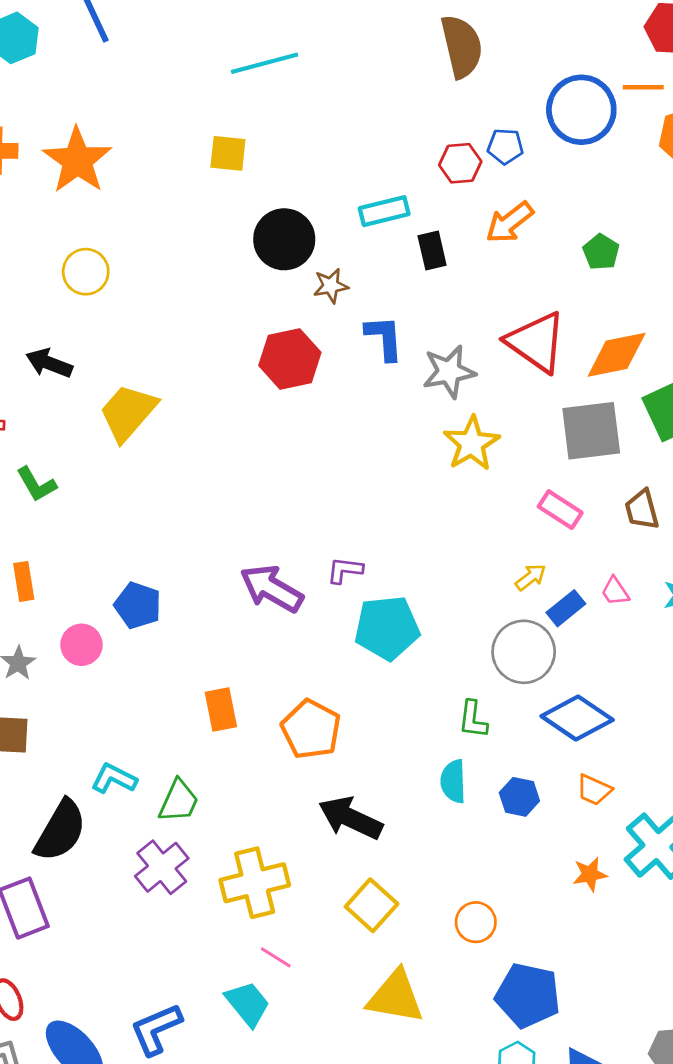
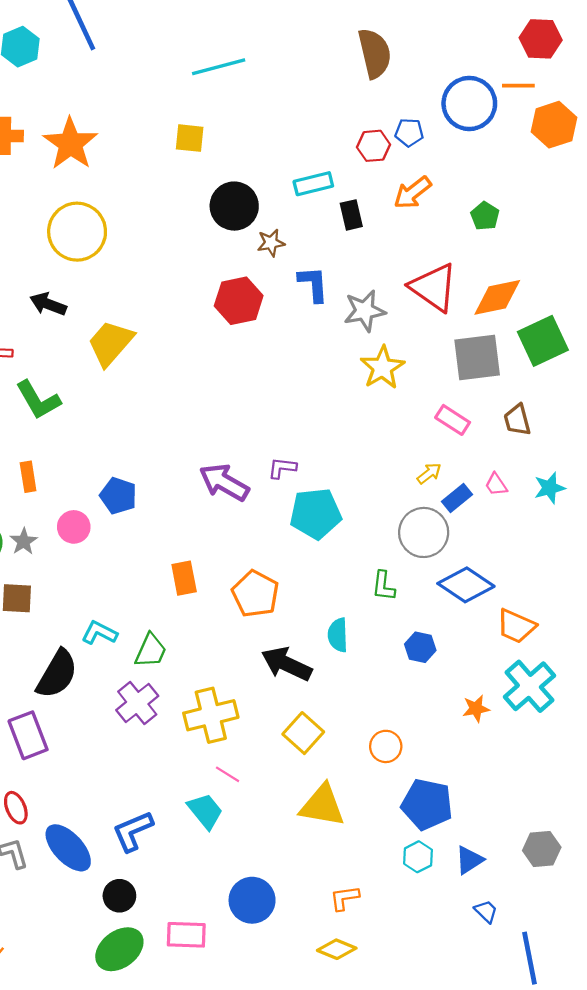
yellow circle: (86, 272) -> (77, 232), size x1.6
green L-shape: (36, 484) -> (38, 400), size x1.4
cyan semicircle: (453, 781) -> (338, 635), moved
orange trapezoid: (594, 790) -> (516, 626), moved, size x1.4

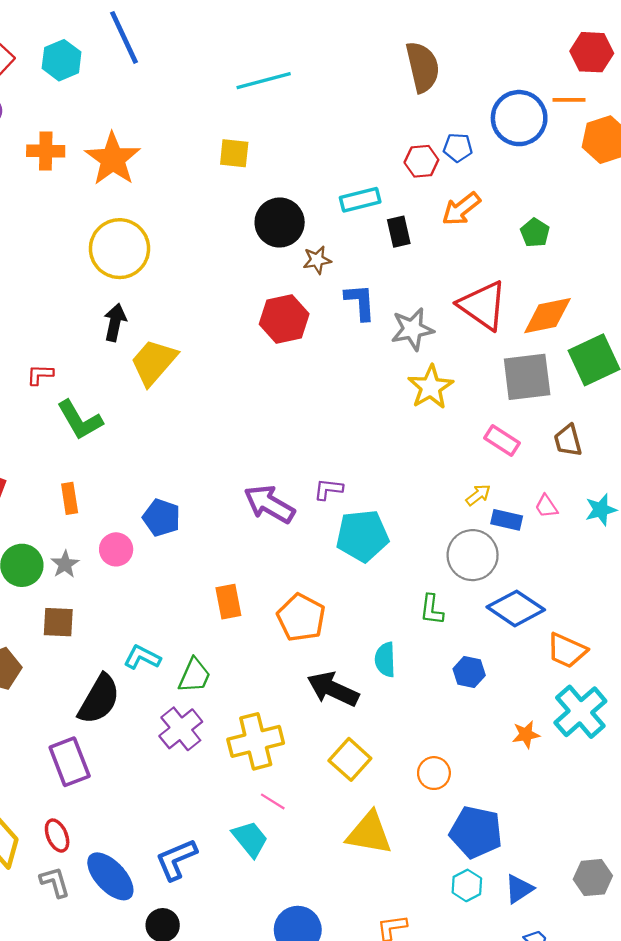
black arrow: (48, 304) -> (115, 322), moved, turned 81
blue rectangle: (457, 498) -> (507, 520), turned 52

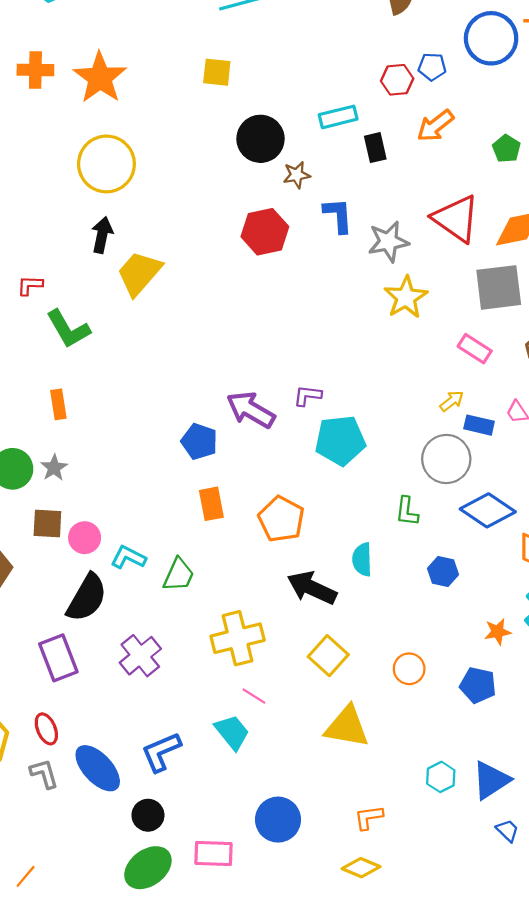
blue pentagon: (161, 518) -> (199, 441), moved
pink circle: (116, 549) -> (85, 538), moved
purple cross: (181, 729) -> (140, 656), moved
blue pentagon: (476, 832) -> (478, 685), moved, size x0.7
blue triangle: (519, 889) -> (491, 780), size x1.4

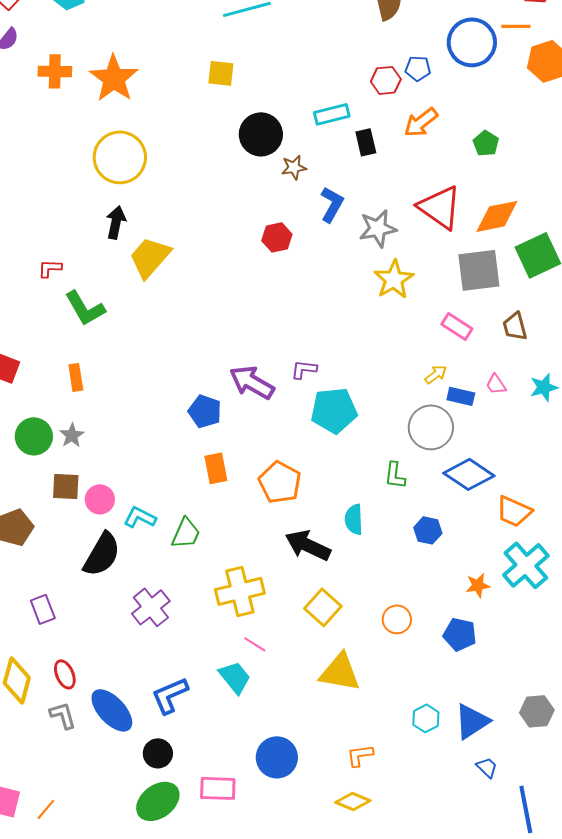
blue L-shape: (338, 215) -> (332, 204), turned 33
red hexagon: (265, 232) -> (277, 237), moved, size x0.7
purple rectangle: (58, 658) -> (43, 609), moved, size x0.7

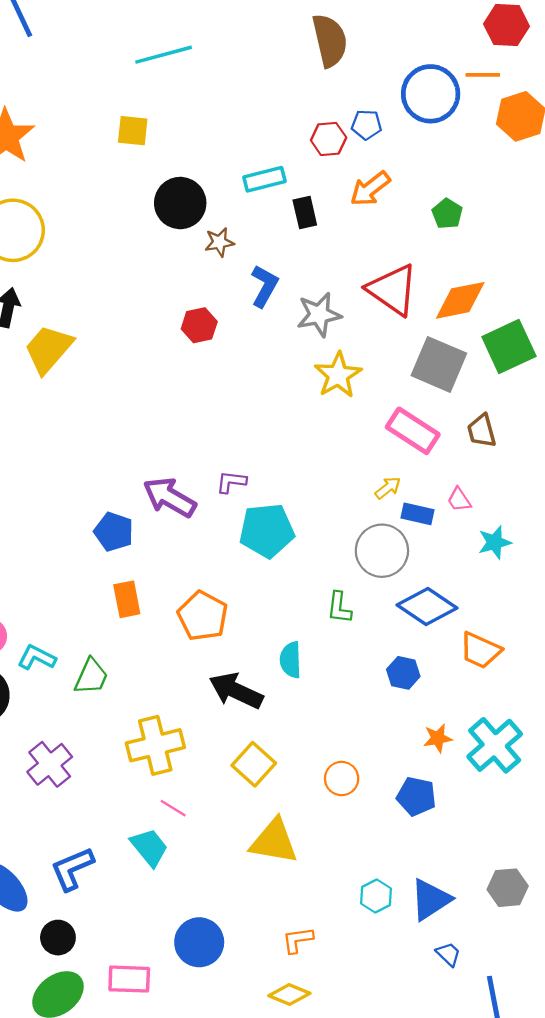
gray square: (479, 270) -> (439, 364), turned 30
pink rectangle: (457, 326) -> (413, 431), size x1.4
cyan star: (544, 387) -> (495, 542), moved
blue hexagon: (428, 530) -> (403, 673), moved
cyan cross: (526, 565) -> (495, 745), moved

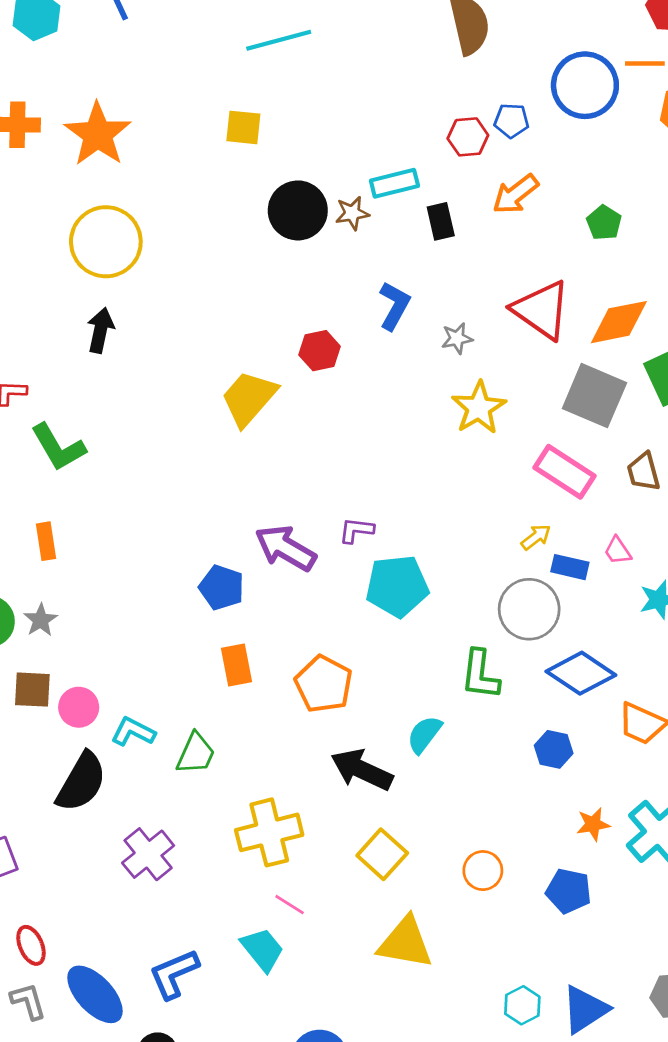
brown star: (219, 242) -> (352, 213), moved
gray star: (319, 315) -> (457, 338), size x0.6
yellow trapezoid: (48, 349) -> (249, 398), moved
green L-shape: (339, 608) -> (480, 675), size x1.4
cyan semicircle: (291, 660) -> (424, 734), turned 39

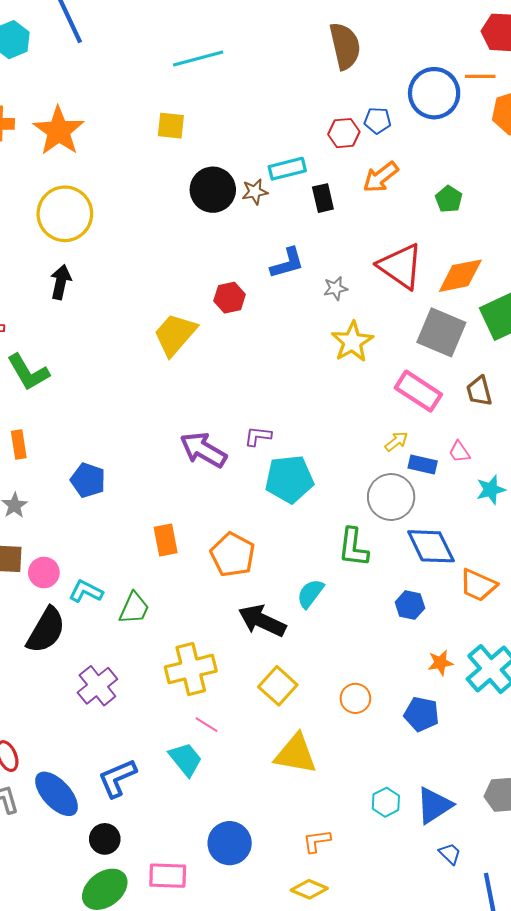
blue L-shape: (394, 306) -> (287, 263), turned 45
blue pentagon: (222, 587) -> (88, 480), moved
blue diamond: (581, 673) -> (431, 546), turned 30

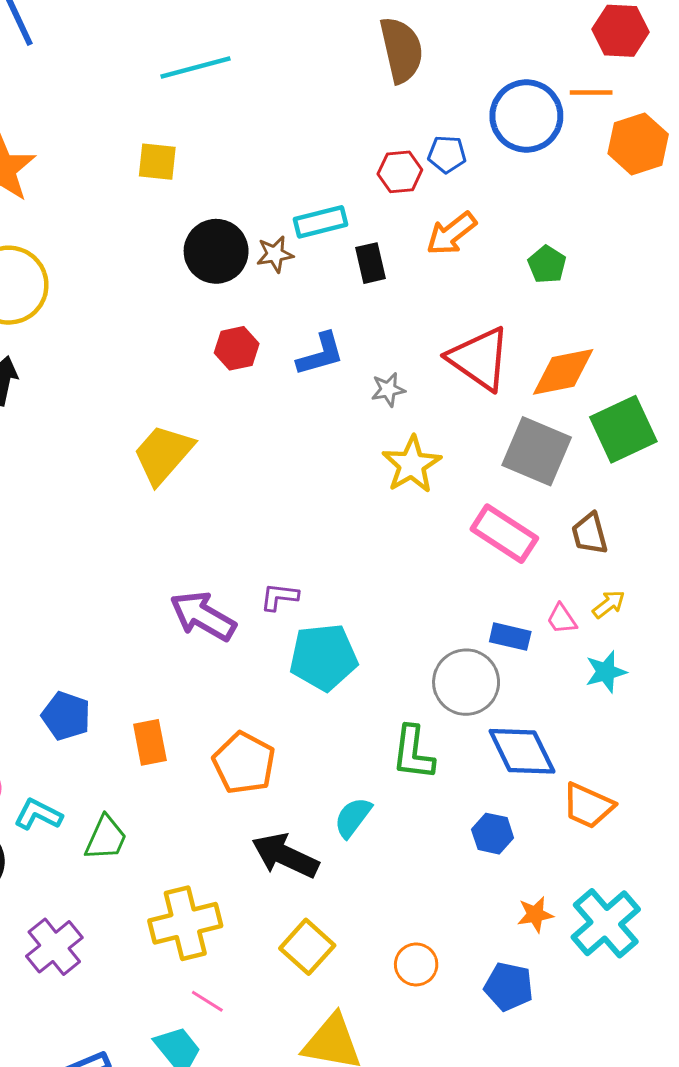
red hexagon: (230, 298) -> (237, 348), moved
yellow arrow: (396, 441) -> (609, 604), moved
blue pentagon: (88, 480) -> (66, 716), moved

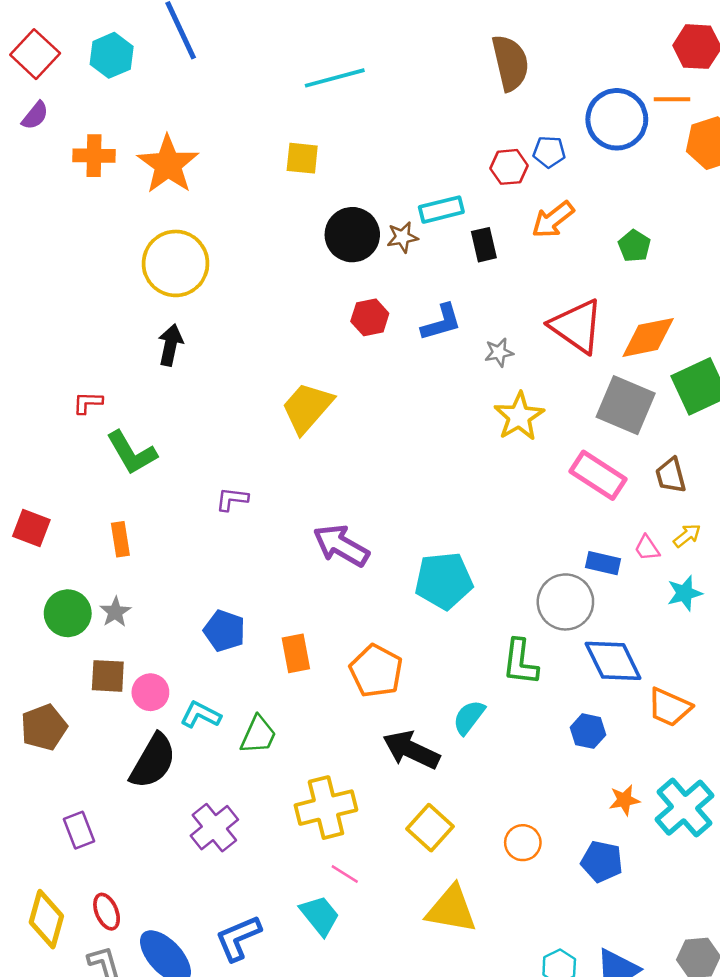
purple L-shape: (279, 597) -> (232, 499), moved

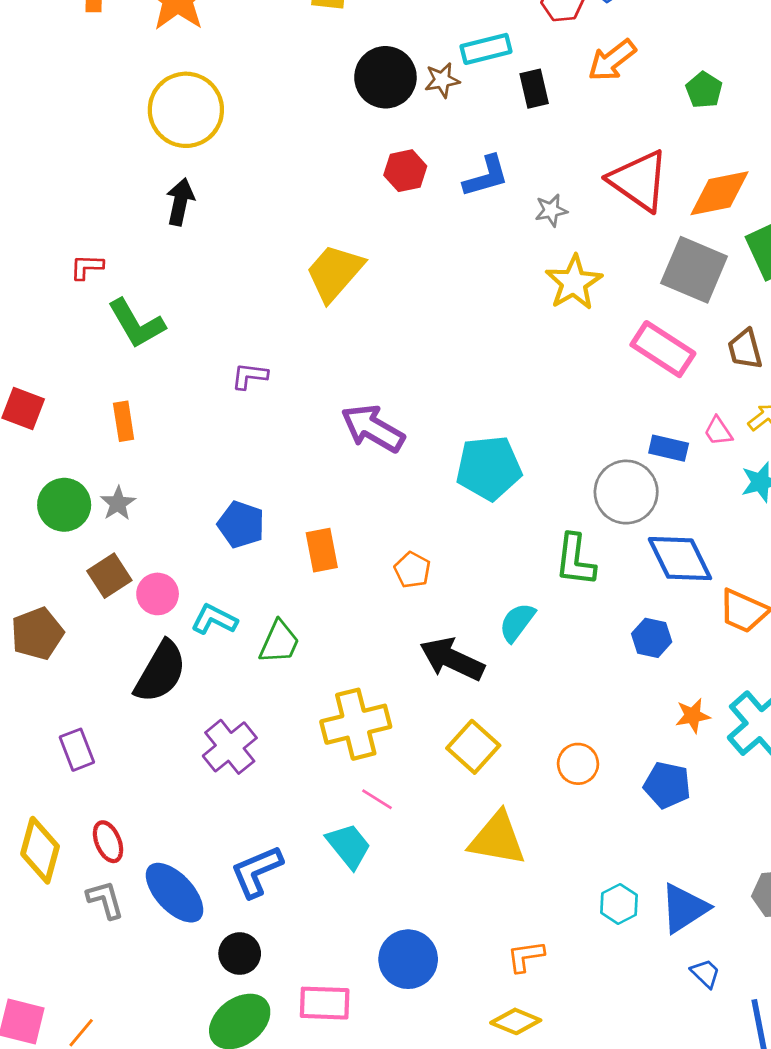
orange pentagon: (376, 671) -> (412, 570), size x0.6
brown square: (108, 676) -> (109, 576), turned -36

